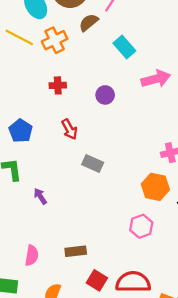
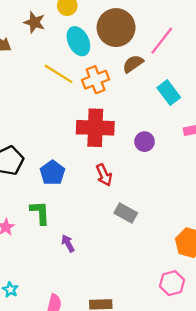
red cross: (58, 85) -> (95, 128), size x2.0

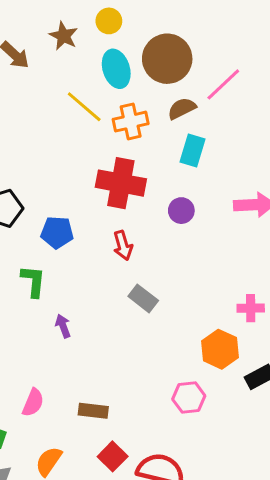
cyan rectangle: (169, 93) -> (192, 151), moved, turned 45
blue pentagon: (52, 173) -> (57, 232), turned 30

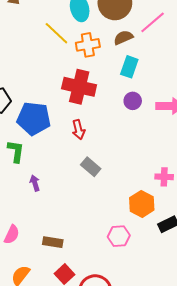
purple circle: (181, 211) -> (133, 101), moved
blue pentagon: (57, 232) -> (34, 119), size x1.5

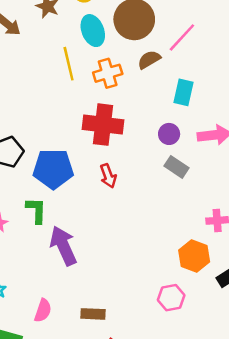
yellow line: (56, 33) -> (69, 64), turned 40
cyan rectangle: (129, 67) -> (183, 92), moved
gray rectangle: (91, 167) -> (177, 167), moved
purple arrow: (35, 183) -> (63, 246), size x2.0

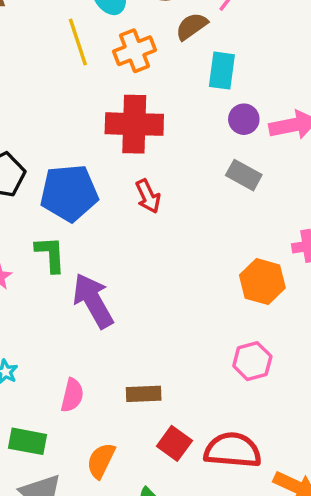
cyan rectangle: (183, 92) -> (222, 71), moved
purple circle: (169, 134) -> (244, 119), moved
orange hexagon: (194, 256) -> (262, 282), moved

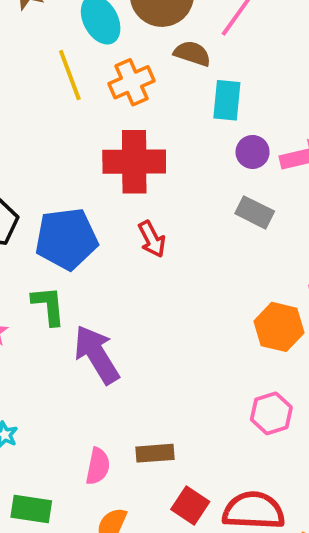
brown semicircle: (192, 26) -> (192, 53), turned 56
pink semicircle: (72, 395) -> (98, 466), moved

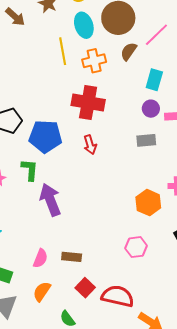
brown semicircle: (192, 53) -> (129, 51), turned -84
cyan rectangle: (227, 100) -> (154, 80), moved
gray rectangle: (255, 212) -> (146, 140), turned -42

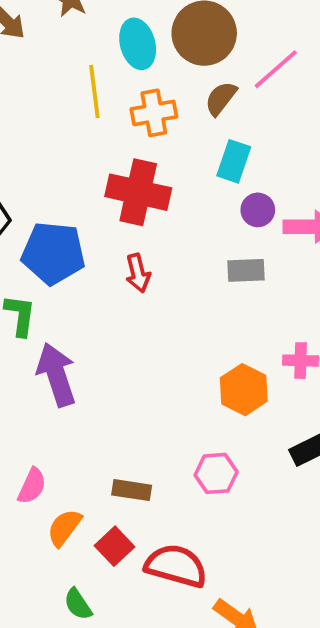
cyan rectangle: (154, 80) -> (234, 161), moved
brown rectangle: (72, 257) -> (132, 490), moved
orange semicircle: (42, 291) -> (64, 528), moved

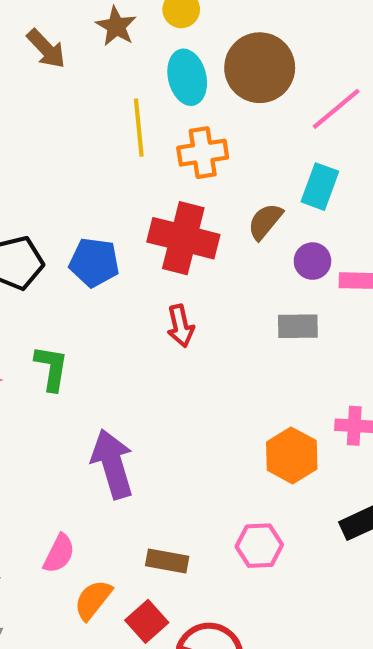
brown semicircle: (221, 98) -> (265, 221), moved
cyan rectangle: (234, 161) -> (320, 187), moved
blue pentagon: (53, 253) -> (94, 262), moved, size x0.7
purple arrow: (56, 375) -> (112, 464), moved

